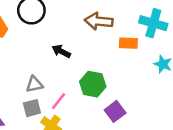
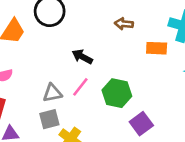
brown arrow: (99, 21) -> (124, 24), size x0.6
pink line: (58, 101) -> (80, 87), moved

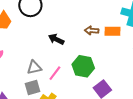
brown arrow: (124, 24) -> (92, 31), moved
pink line: (80, 87) -> (55, 73), moved

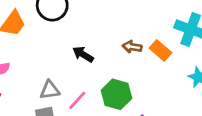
orange rectangle: (113, 31) -> (161, 50), turned 35

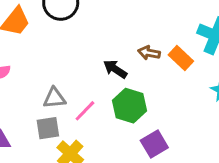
black arrow: (83, 54) -> (115, 69), moved

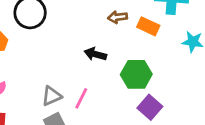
brown arrow: (149, 53) -> (118, 17), moved
green hexagon: (129, 106) -> (136, 74), moved

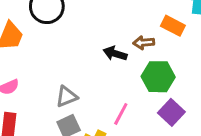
brown arrow: (118, 17) -> (144, 43), moved
pink line: (81, 98) -> (121, 114), moved

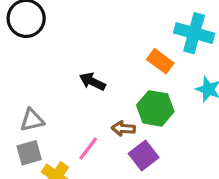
brown arrow: (144, 43) -> (123, 129), moved
green hexagon: (158, 77) -> (155, 108), moved

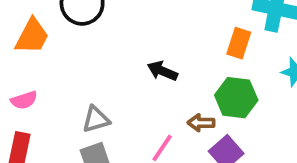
orange rectangle: (160, 61) -> (239, 43), turned 75

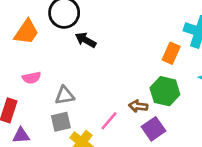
black arrow: (162, 71) -> (86, 40), moved
pink semicircle: (24, 100) -> (32, 78), moved

